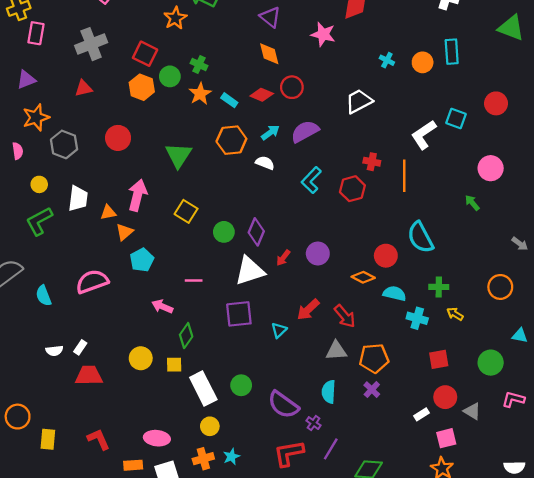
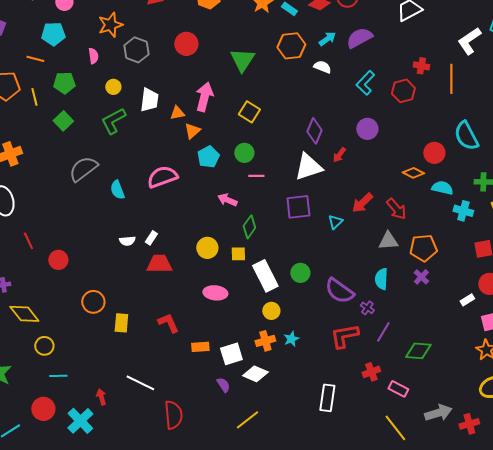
green circle: (224, 232) -> (244, 153), moved
purple circle: (318, 254) -> (367, 129), moved
pink ellipse: (157, 438) -> (215, 293), moved

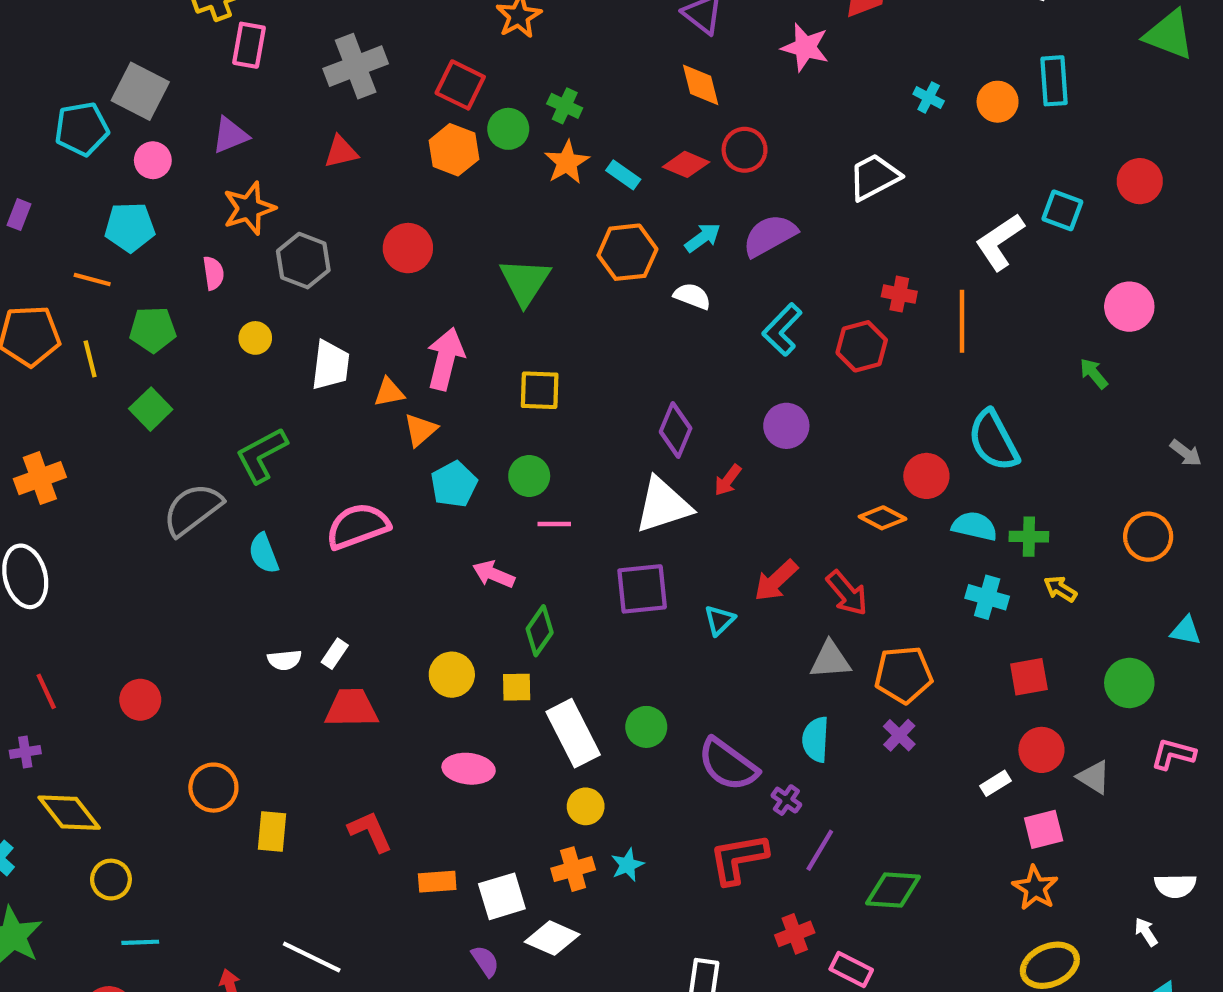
yellow square: (249, 112) -> (540, 390), turned -30
green L-shape: (113, 121) -> (262, 455), moved
cyan semicircle: (442, 188) -> (975, 526), moved
red line: (28, 241) -> (46, 691), moved

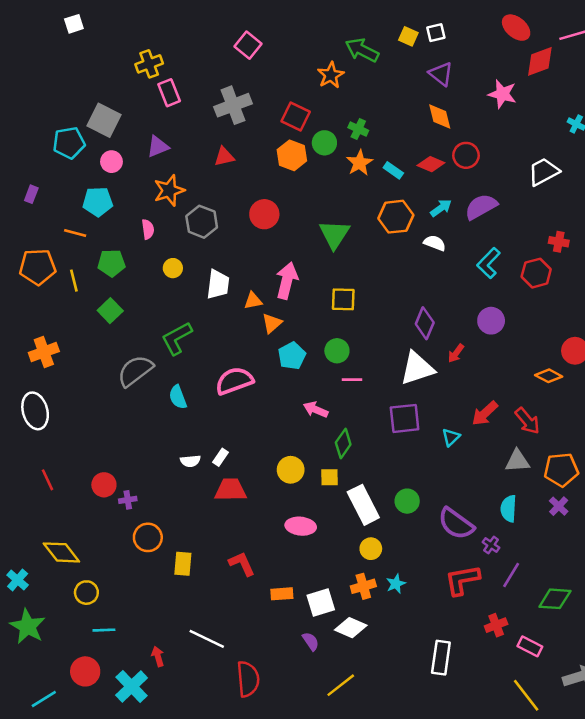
pink rectangle: (249, 45) -> (169, 93), turned -32
purple cross: (25, 752) -> (128, 500), moved

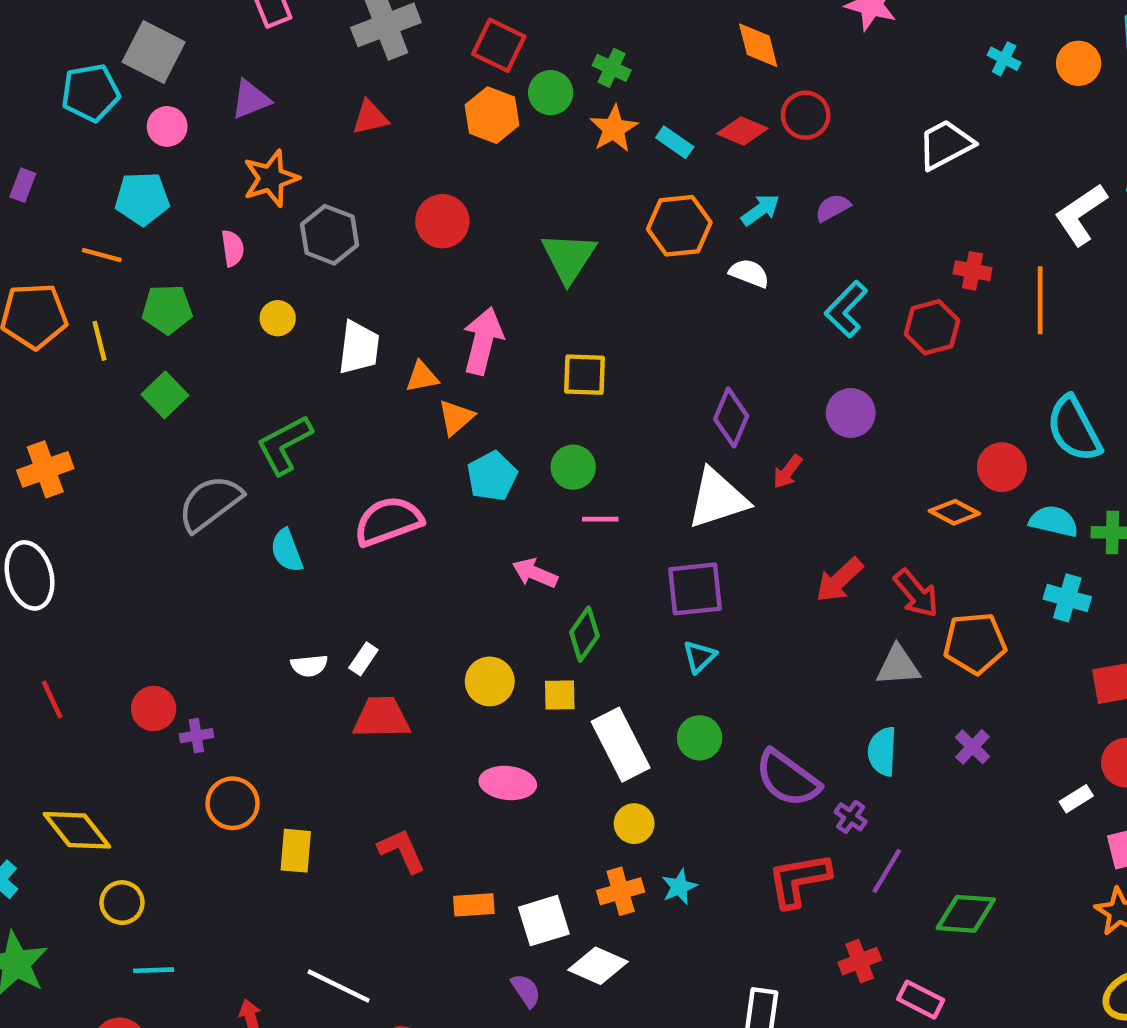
purple semicircle: (481, 207) -> (833, 208), size x0.6
cyan triangle: (451, 437) -> (700, 657), moved
orange pentagon: (561, 470) -> (975, 643), moved

